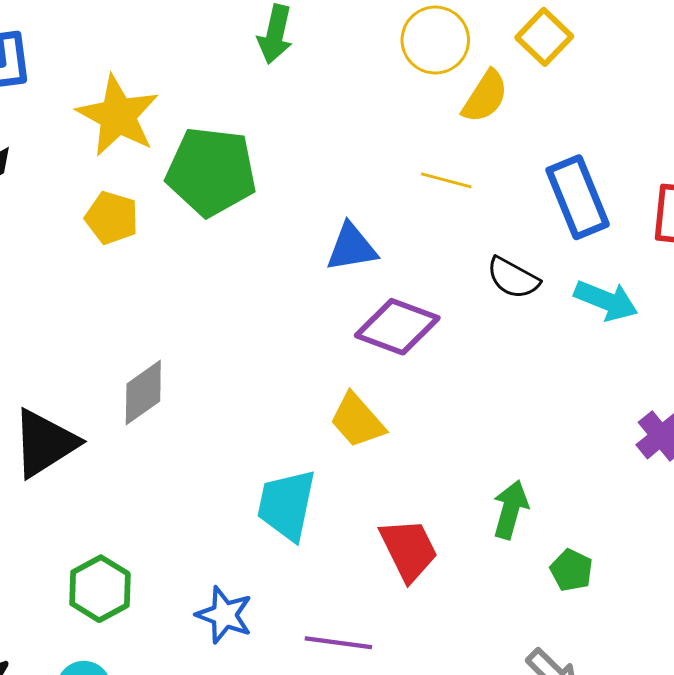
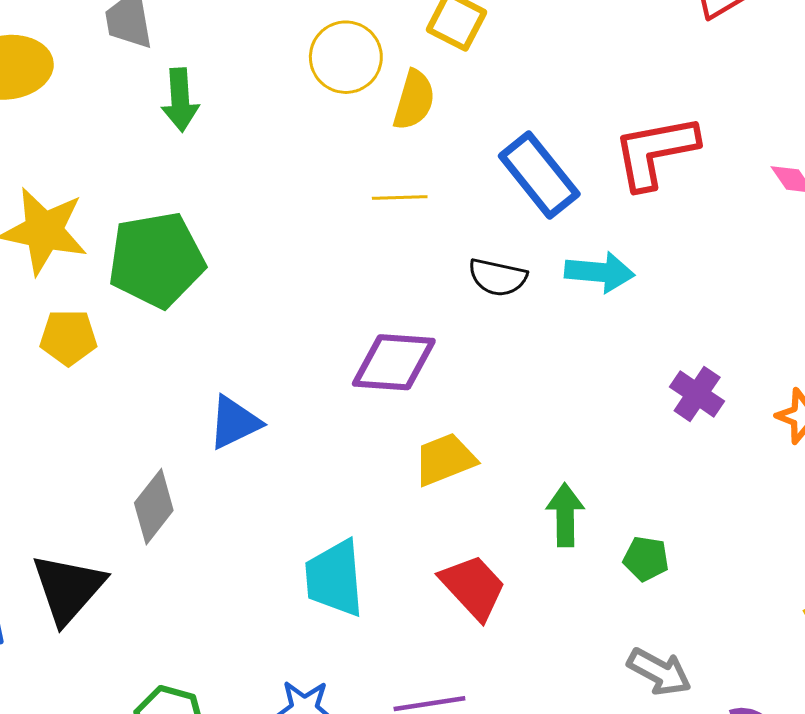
blue triangle: (352, 247) -> (234, 423), moved
yellow trapezoid: (357, 421) -> (445, 459), moved, turned 126

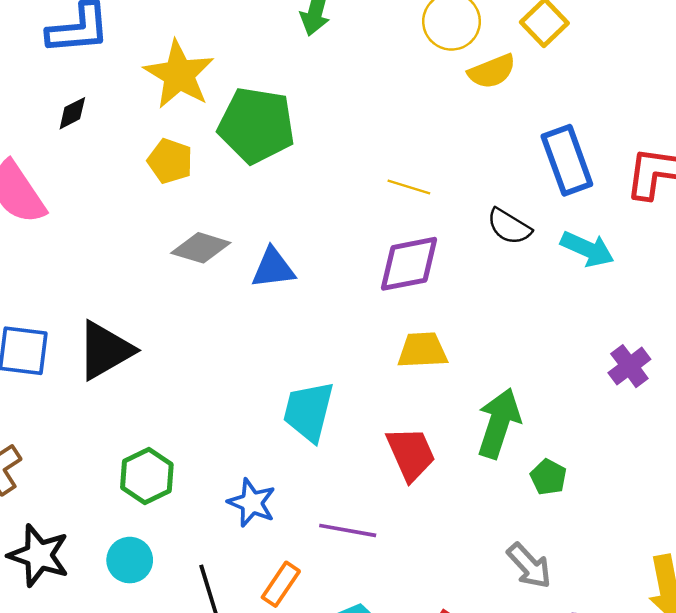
yellow semicircle: (414, 100) -> (492, 71), turned 33
yellow line: (400, 198) -> (409, 187), moved
purple diamond: (394, 362) -> (409, 264), turned -34
gray diamond: (154, 507) -> (201, 248), moved, turned 50
green arrow: (565, 515) -> (499, 423), size x1.4

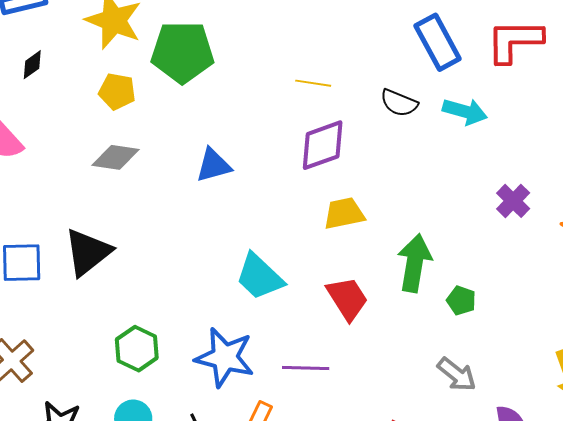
gray diamond: (201, 248) -> (116, 157), moved
cyan trapezoid: (308, 411) -> (259, 277), turned -52
blue star: (252, 503) -> (225, 357), size x1.5

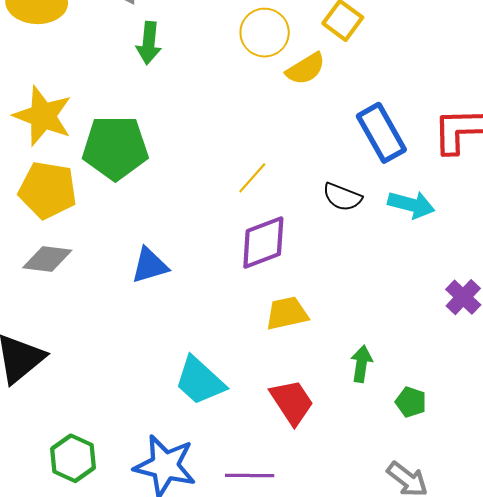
yellow line: (313, 83) -> (252, 178), turned -56
yellow pentagon: (117, 91) -> (48, 190), size x1.5
green arrow: (415, 263) -> (361, 364), size x0.6

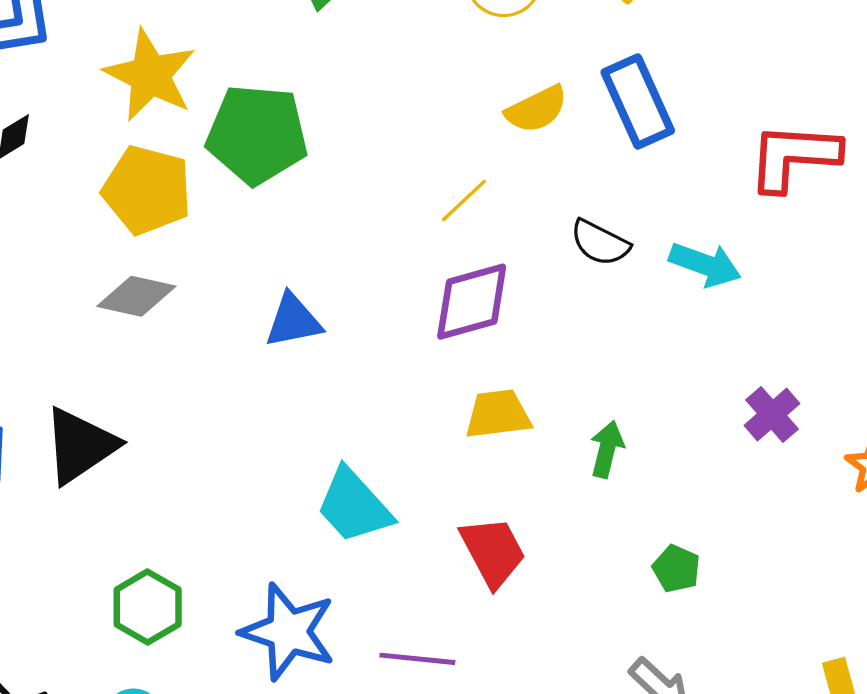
yellow semicircle: (306, 69) -> (537, 109), moved
blue rectangle: (381, 133) -> (638, 102), moved
green arrow: (361, 364) -> (607, 449), moved

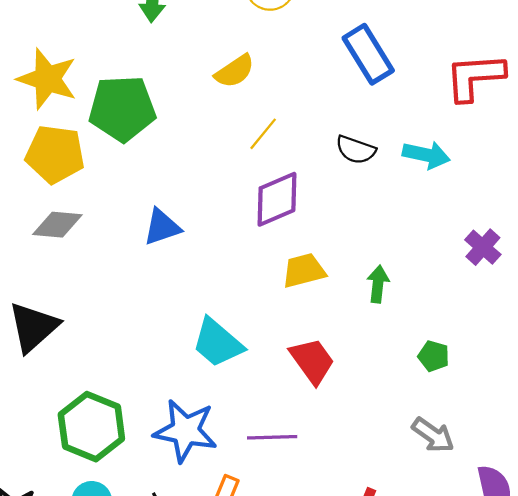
yellow semicircle: (537, 109) -> (235, 71), moved
green hexagon: (148, 607) -> (91, 427), size x1.4

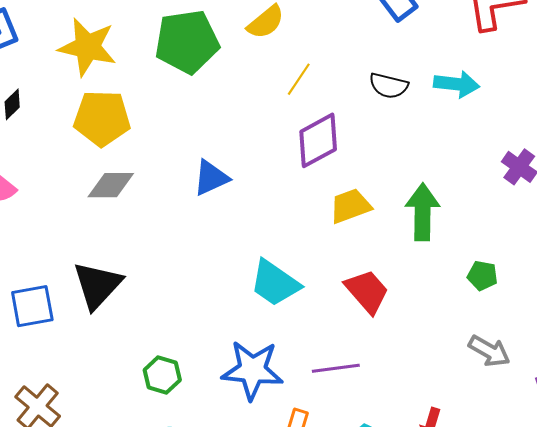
green pentagon: (122, 108) -> (187, 42), moved
green arrow: (378, 284) -> (423, 212), size x1.6
green hexagon: (91, 427) -> (162, 375), size x0.6

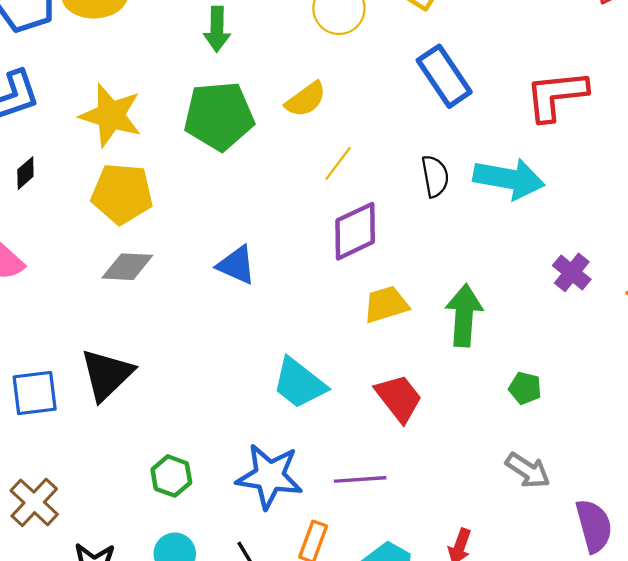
cyan arrow: (457, 84) -> (509, 179), size x1.4
black semicircle: (389, 86) -> (435, 176), turned -117
blue triangle: (211, 178) -> (236, 265), turned 45

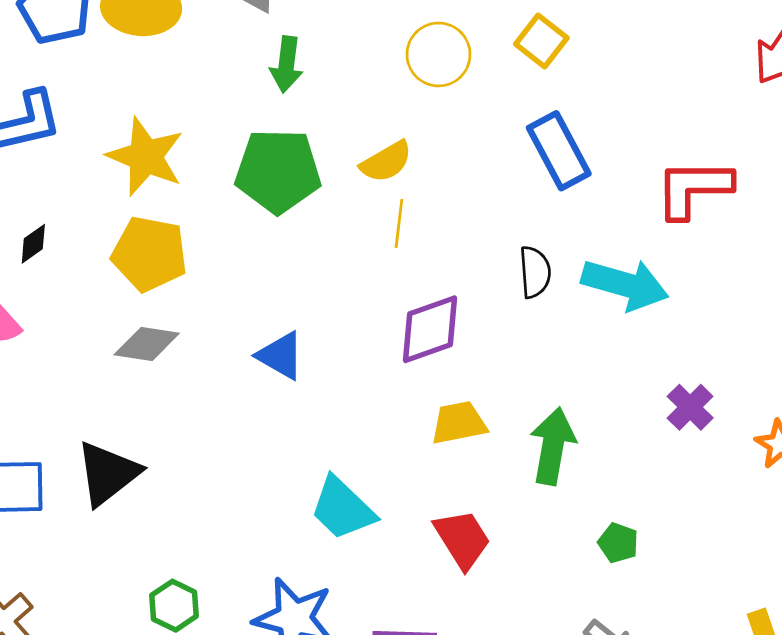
yellow line: (338, 164) -> (399, 223), moved, turned -36
black diamond: (25, 173) -> (33, 244), moved

